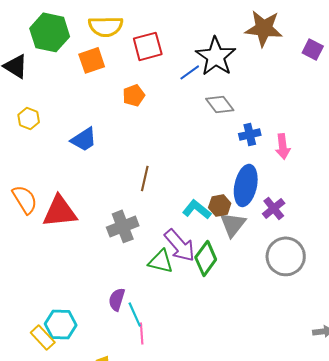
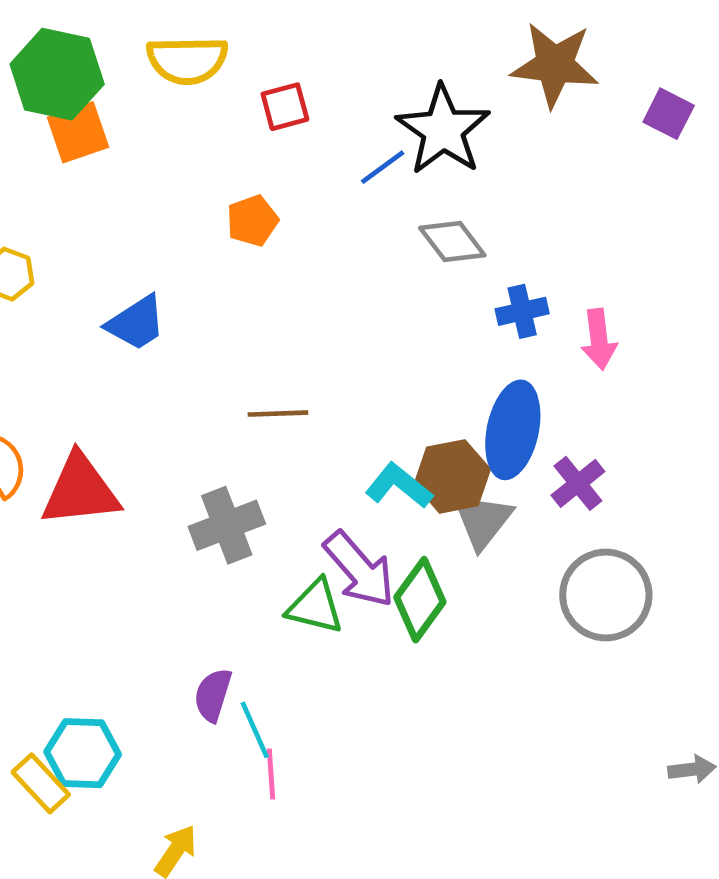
red square: (148, 46) -> (285, 107), size x0.7
orange square: (92, 60) -> (78, 132), moved
brown line: (145, 178) -> (278, 414), turned 75
brown hexagon: (220, 205) -> (452, 476), size x1.4

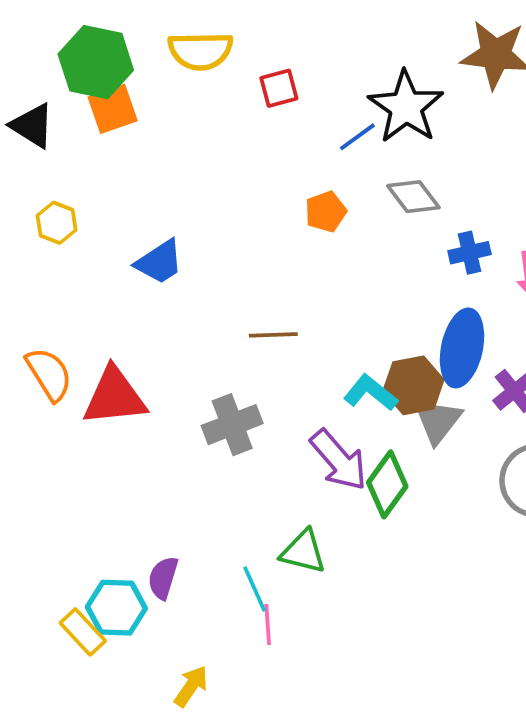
orange pentagon: (252, 221) -> (326, 212), moved
green triangle: (315, 607) -> (303, 552), moved
purple semicircle: (213, 695) -> (163, 578), moved

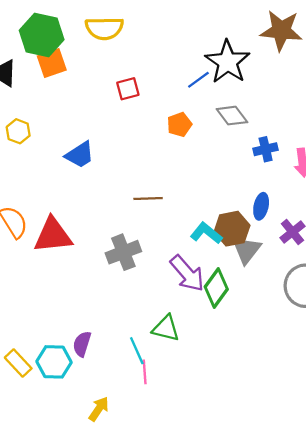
red square: (279, 88) -> (128, 89), moved
blue ellipse: (462, 348) -> (261, 206), size x0.6
yellow rectangle: (83, 632) -> (18, 363), moved

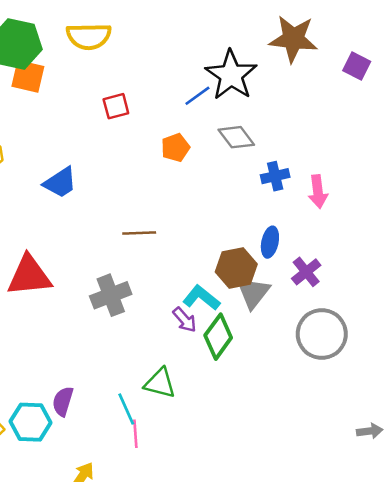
orange square: (52, 63) -> (28, 76), turned 32
cyan L-shape: (206, 233) -> (201, 298), moved
purple arrow: (187, 273) -> (185, 320), size x0.6

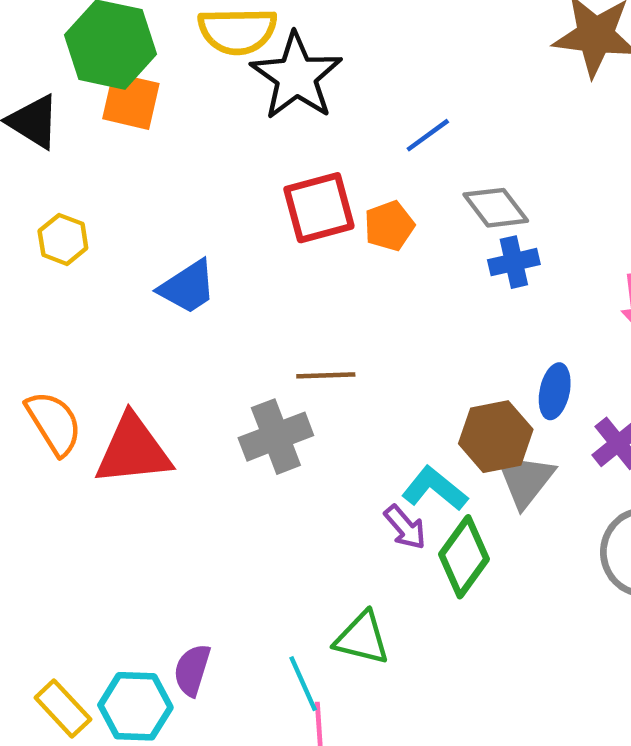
black star: (231, 75) -> (296, 76), moved
red square: (116, 106) -> (319, 208), moved, size x1.5
blue cross: (275, 176) -> (514, 262), moved
gray cross: (111, 295) -> (276, 437), moved

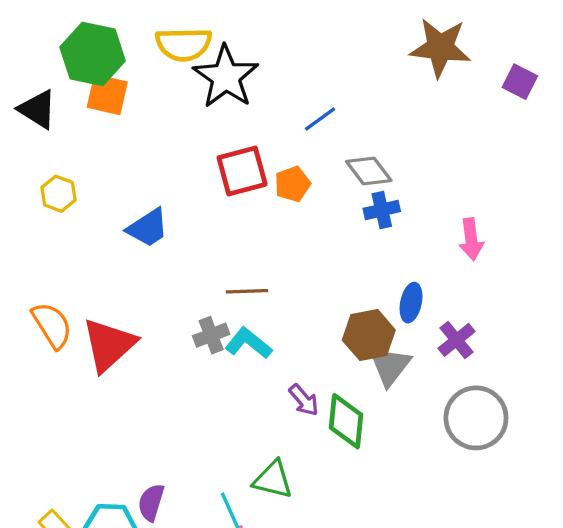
gray cross: (276, 437) -> (211, 335), size x0.7
red triangle: (133, 450) -> (109, 345), turned -36
cyan L-shape: (435, 489) -> (249, 343), moved
green diamond: (464, 557) -> (346, 421), turned -30

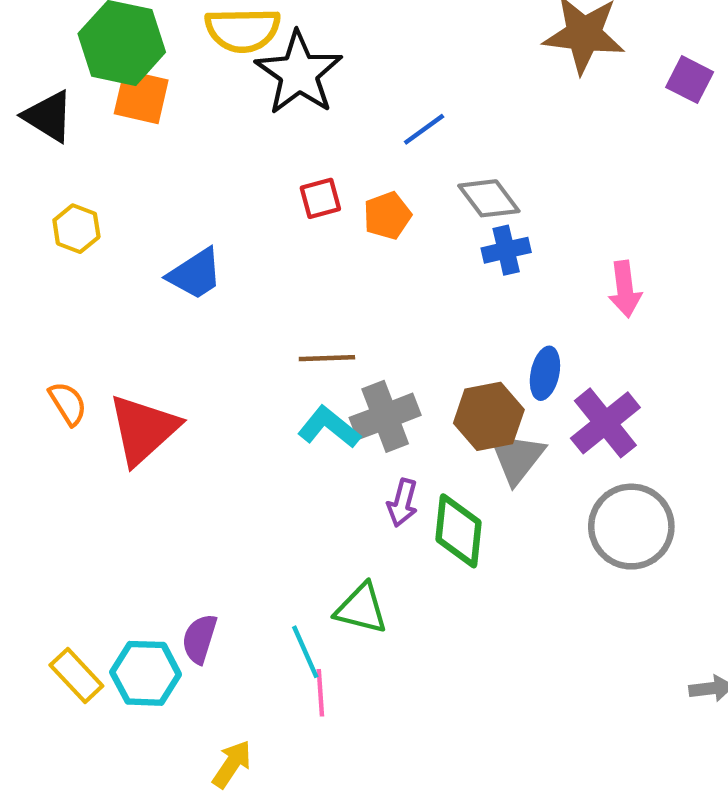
red square: (242, 171) -> (320, 198), size x0.6
orange semicircle: (52, 325) -> (68, 403), size x0.7
gray cross: (211, 335) -> (385, 416), moved, size x1.4
purple cross: (456, 340) -> (605, 423), size x1.4
purple arrow: (304, 400) -> (402, 503), turned 56

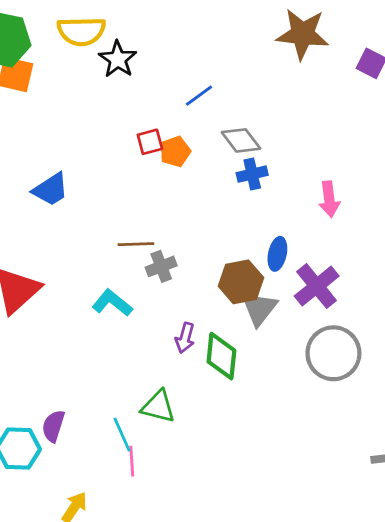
black star: (299, 73) -> (118, 59), size x0.7
red square: (320, 198) -> (150, 142), moved
gray cross: (385, 416) -> (161, 266), moved, size x0.7
cyan L-shape: (329, 427) -> (112, 303), moved

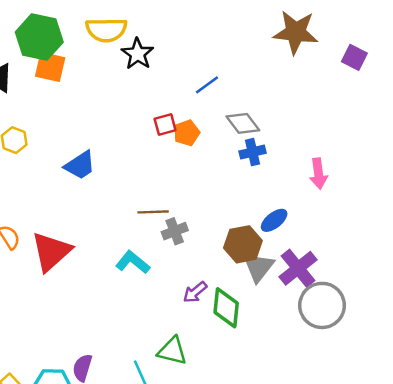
blue ellipse: (277, 254) -> (274, 220), turned 40
purple cross: (317, 286) -> (298, 268), moved
purple arrow: (185, 338) -> (195, 292), turned 35

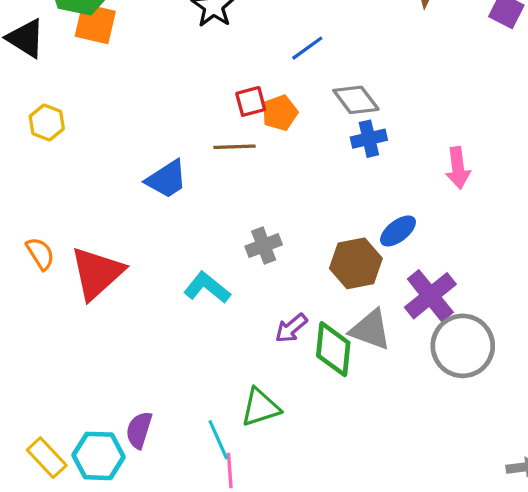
blue trapezoid: (80, 165) -> (167, 179), moved
brown line: (153, 212) -> (235, 147), moved
gray triangle: (259, 267) -> (370, 330), moved, turned -48
green triangle: (172, 351) -> (260, 407), turned -32

